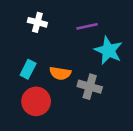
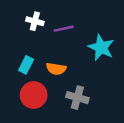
purple line: (87, 26) -> (64, 29), moved
gray cross: (90, 87) -> (77, 98), moved

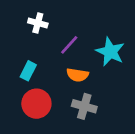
purple line: (64, 29) -> (69, 45), moved, turned -36
orange semicircle: (56, 69) -> (77, 75), moved

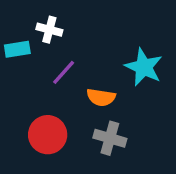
purple line: (69, 45) -> (64, 72), moved
cyan rectangle: (28, 71) -> (17, 49), moved, turned 54

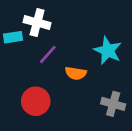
white cross: (49, 30) -> (37, 23), size x1.4
gray cross: (110, 138) -> (113, 104), moved

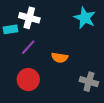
cyan star: (108, 51) -> (85, 18), moved
purple line: (48, 55) -> (28, 47), moved

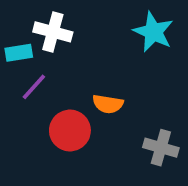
purple line: (28, 47) -> (34, 87), moved
red circle: (28, 80) -> (70, 130), moved

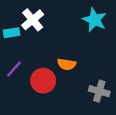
white cross: (53, 32) -> (33, 20), turned 35
purple line: (34, 87) -> (14, 69), moved

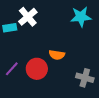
cyan star: (95, 20) -> (81, 17), turned -30
purple line: (14, 69) -> (12, 69), moved

